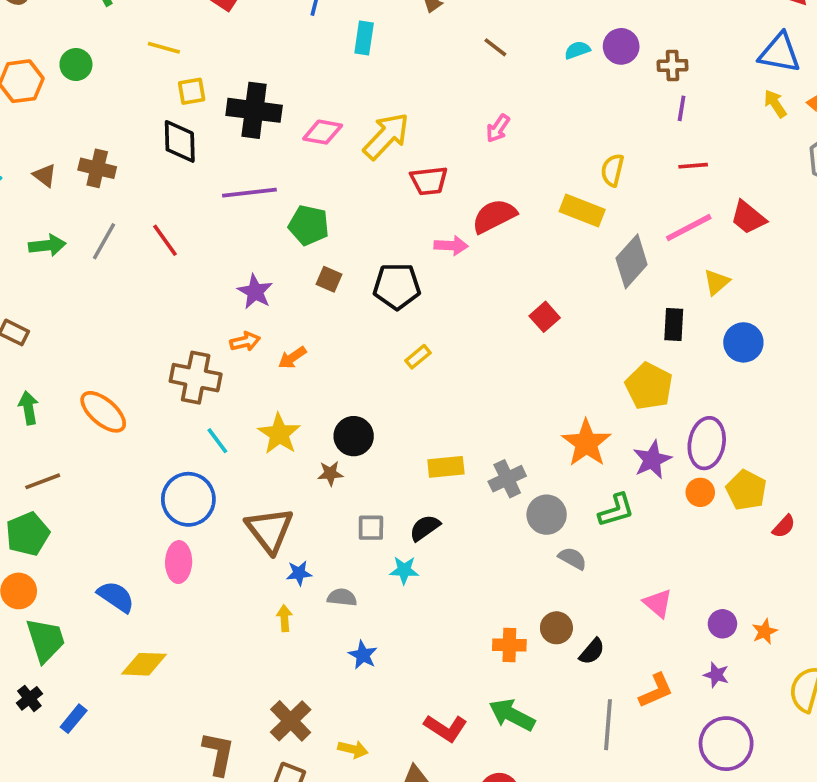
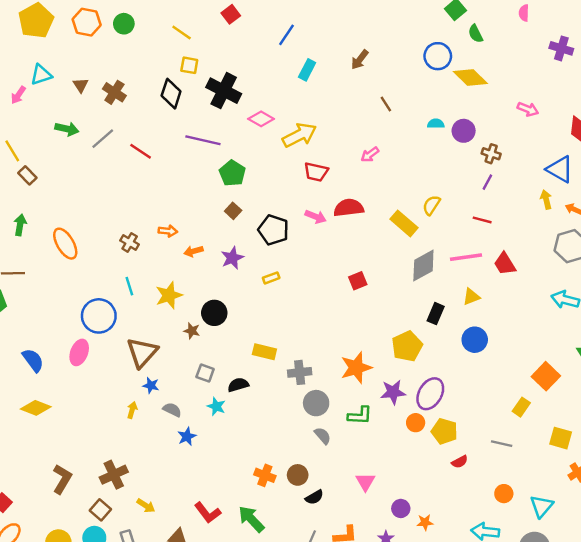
red line: (165, 240) -> (141, 151), turned -40
purple star: (255, 292) -> (232, 258), moved
brown cross: (196, 378) -> (130, 243), size x0.6
yellow pentagon: (746, 490) -> (444, 431), turned -30
blue star: (363, 655) -> (187, 436), moved

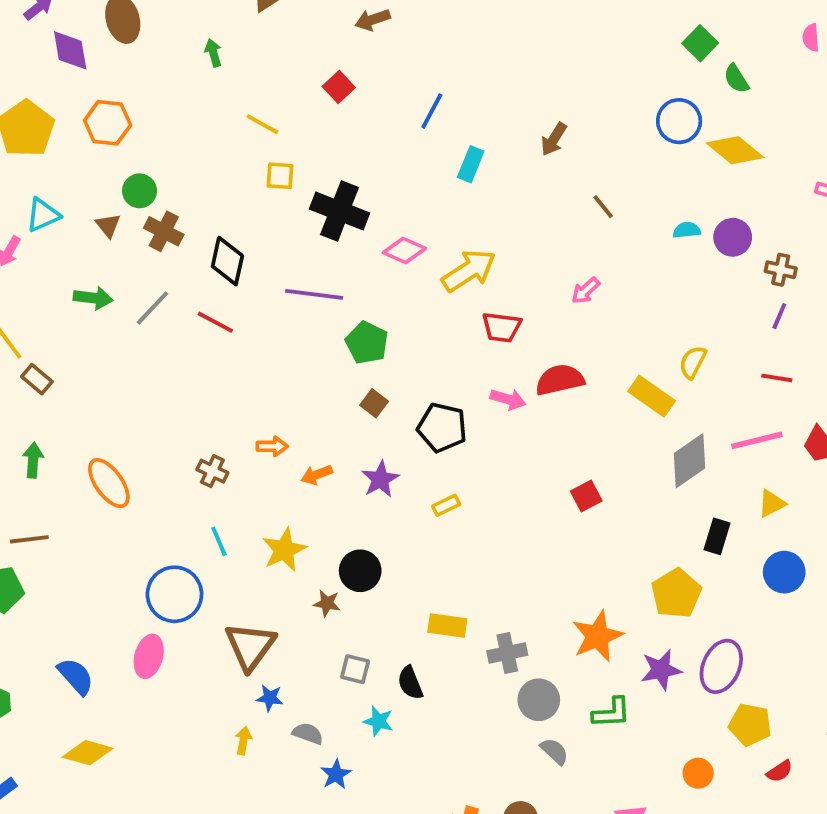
green circle: (124, 24) -> (140, 191), moved
black diamond: (171, 94) -> (227, 261), moved
black semicircle: (238, 385) -> (410, 683), turned -90
orange circle: (416, 423) -> (698, 773), moved

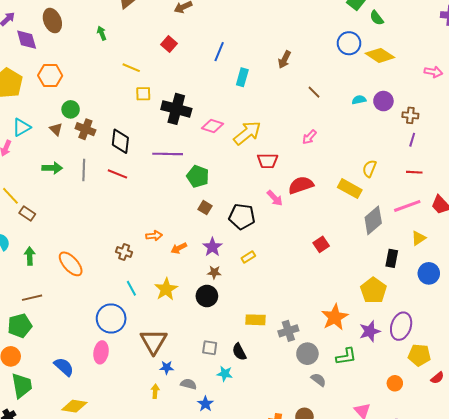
gray line: (152, 308) -> (84, 170), turned -35
pink arrow: (508, 399) -> (275, 198), turned 36
brown star: (327, 603) -> (214, 272), moved

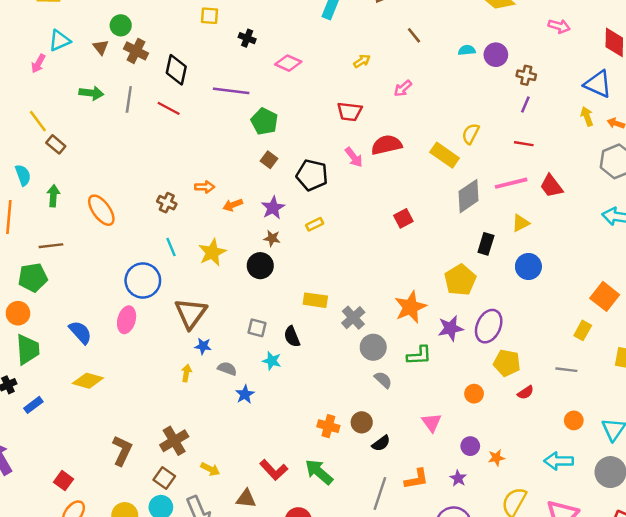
black cross: (176, 109) -> (247, 38), size x0.5
yellow arrow: (247, 133) -> (362, 61), moved, size x0.5
gray cross: (288, 331) -> (353, 318), turned -30

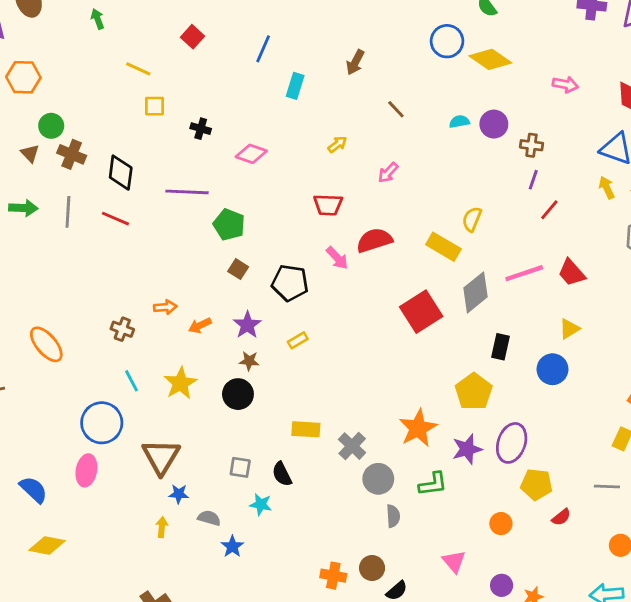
red line: (524, 144) -> (549, 210), moved, turned -54
red square: (403, 218) -> (421, 312), moved, size x1.8
yellow triangle: (521, 223) -> (569, 329), moved
gray semicircle: (383, 380) -> (393, 516), turned 48

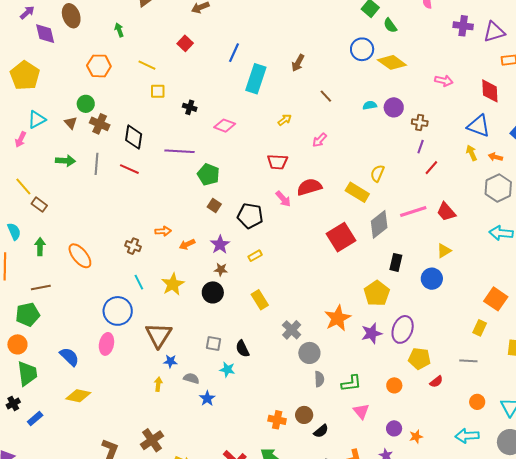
orange hexagon: (23, 77) -> (99, 66), moved
cyan rectangle: (295, 86) -> (256, 79), size x1.6
yellow rectangle: (306, 429) -> (260, 300), moved, turned 54
green L-shape: (433, 484) -> (351, 383), moved

